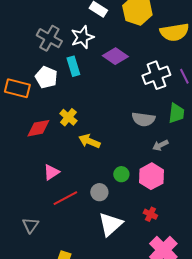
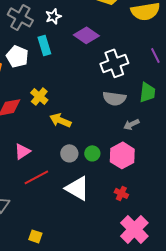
white star: (82, 37) -> (53, 16), size x0.7
white cross: (156, 75) -> (114, 63), moved
gray circle: (99, 192) -> (69, 153), moved
white triangle: (110, 224) -> (77, 188), moved, turned -48

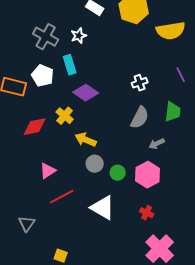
purple diamond: (86, 35) -> (86, 93), moved
white cross: (114, 63) -> (140, 83), size x0.6
gray semicircle: (114, 98) -> (140, 118), turned -70
gray circle: (69, 153) -> (95, 164), moved

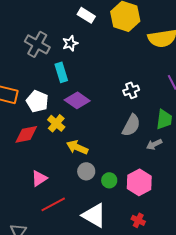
white pentagon: (43, 76) -> (37, 101), moved
gray arrow: (157, 144) -> (154, 144), moved

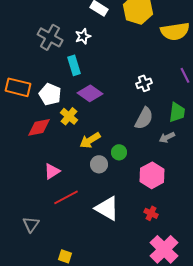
yellow arrow: (77, 147) -> (90, 140), turned -55
green circle: (109, 180) -> (119, 152), moved

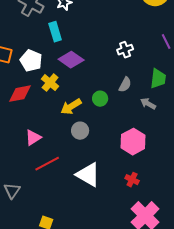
gray semicircle: (144, 118) -> (125, 85), size x0.7
gray arrow: (167, 137) -> (148, 104), turned 56
green circle: (119, 152) -> (100, 99), moved

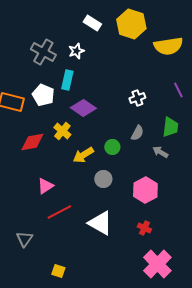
cyan rectangle: (55, 32) -> (67, 80), turned 30
white pentagon: (31, 61) -> (43, 95), moved
gray circle: (80, 131) -> (103, 179), moved

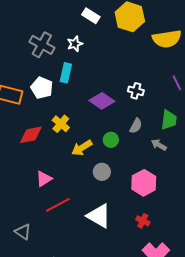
white cross: (137, 98) -> (136, 91), turned 35
purple diamond: (83, 108) -> (102, 101), moved
gray triangle: (24, 239) -> (23, 232), turned -30

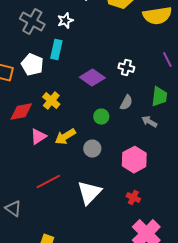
yellow arrow: (82, 148) -> (65, 137), moved
pink triangle: (44, 179) -> (38, 137), moved
white triangle: (99, 216) -> (89, 193), turned 44

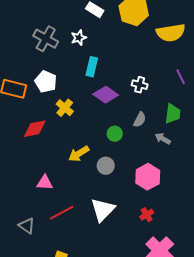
cyan rectangle: (56, 50) -> (92, 67), moved
yellow cross: (51, 101) -> (65, 108), moved
pink triangle: (38, 137) -> (45, 183), moved, turned 36
red line: (48, 182) -> (62, 213), moved
red cross: (133, 198) -> (147, 215), turned 32

